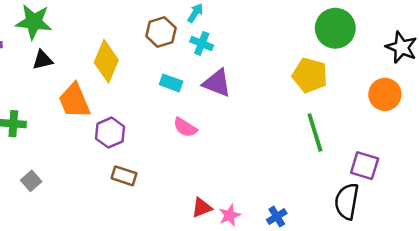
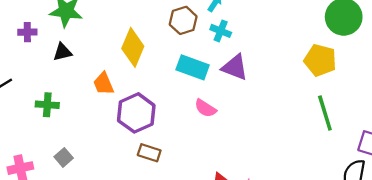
black triangle: (43, 60) -> (63, 52), moved
cyan rectangle: (171, 83) -> (193, 67), size x1.5
orange trapezoid: (74, 101) -> (104, 84), size x0.7
purple hexagon: (110, 133) -> (136, 113), size x1.4

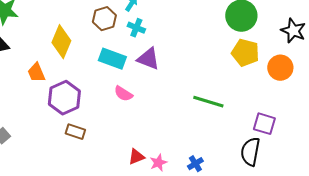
yellow pentagon: (320, 60) -> (245, 53), moved
green line: (325, 113) -> (208, 102), moved, turned -56

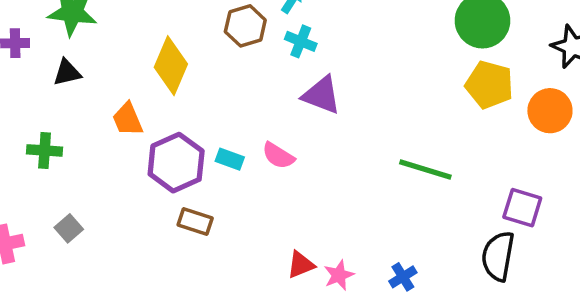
cyan rectangle: (112, 59) -> (230, 159), moved, size x0.6

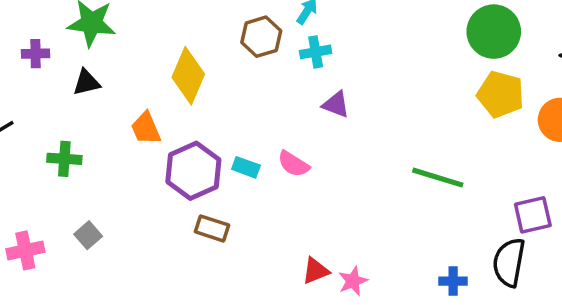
cyan cross: (301, 41) -> (316, 52), turned -32
purple triangle: (322, 95) -> (336, 105), size x0.7
purple square: (522, 208) -> (533, 215), turned -30
blue cross: (403, 277) -> (453, 281), moved, turned 32

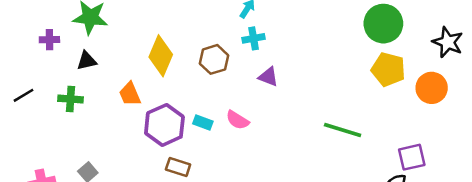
brown hexagon: (261, 37) -> (214, 59), moved
green cross: (64, 159) -> (70, 99), moved

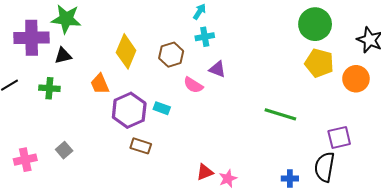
purple cross: (49, 40) -> (32, 38), size x2.0
pink semicircle: (237, 120) -> (193, 85), moved

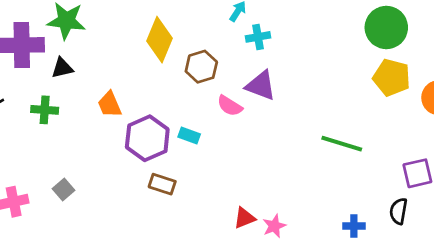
cyan cross: (205, 37) -> (258, 37), moved
yellow diamond: (126, 51) -> (159, 40), moved
purple triangle: (217, 69) -> (261, 86), size x1.4
black semicircle: (324, 167) -> (398, 211), size x0.7

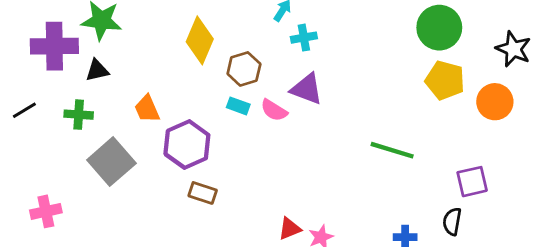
cyan rectangle: (189, 136) -> (238, 106), moved
gray square: (64, 190) -> (111, 162), moved, size x2.0

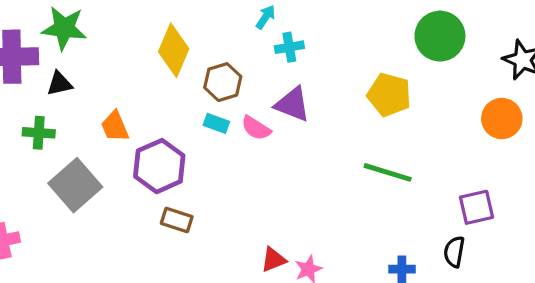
yellow pentagon: (445, 80) -> (389, 95), moved

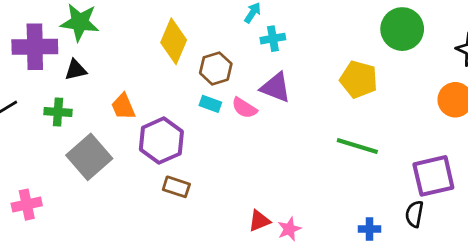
purple square: (476, 207) -> (433, 176), size x1.4

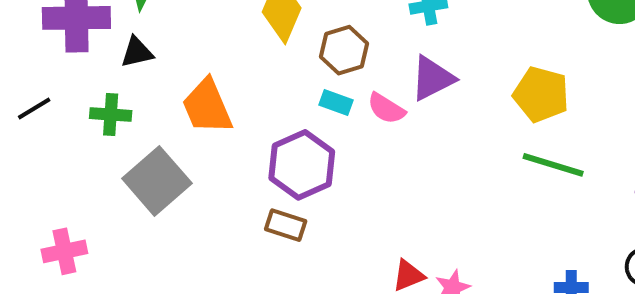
yellow pentagon: (359, 79) -> (541, 94), moved
purple triangle: (276, 88) -> (432, 78), turned -48
orange trapezoid: (123, 107) -> (207, 106), size x1.4
purple hexagon: (161, 141) -> (302, 165), moved

